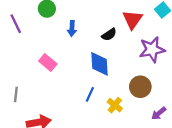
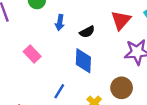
black semicircle: (109, 35) -> (87, 32), moved
blue line: (90, 94) -> (59, 91), moved

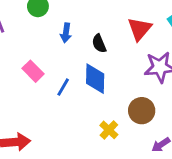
black semicircle: (87, 32) -> (99, 43), turned 96
blue line: (59, 91) -> (63, 87), moved

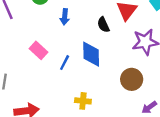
black semicircle: (99, 43) -> (103, 25), moved
yellow cross: (109, 130) -> (83, 101), moved, turned -35

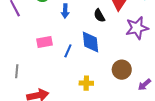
pink rectangle: (39, 50) -> (44, 42), turned -49
brown circle: (132, 79) -> (122, 70), moved

